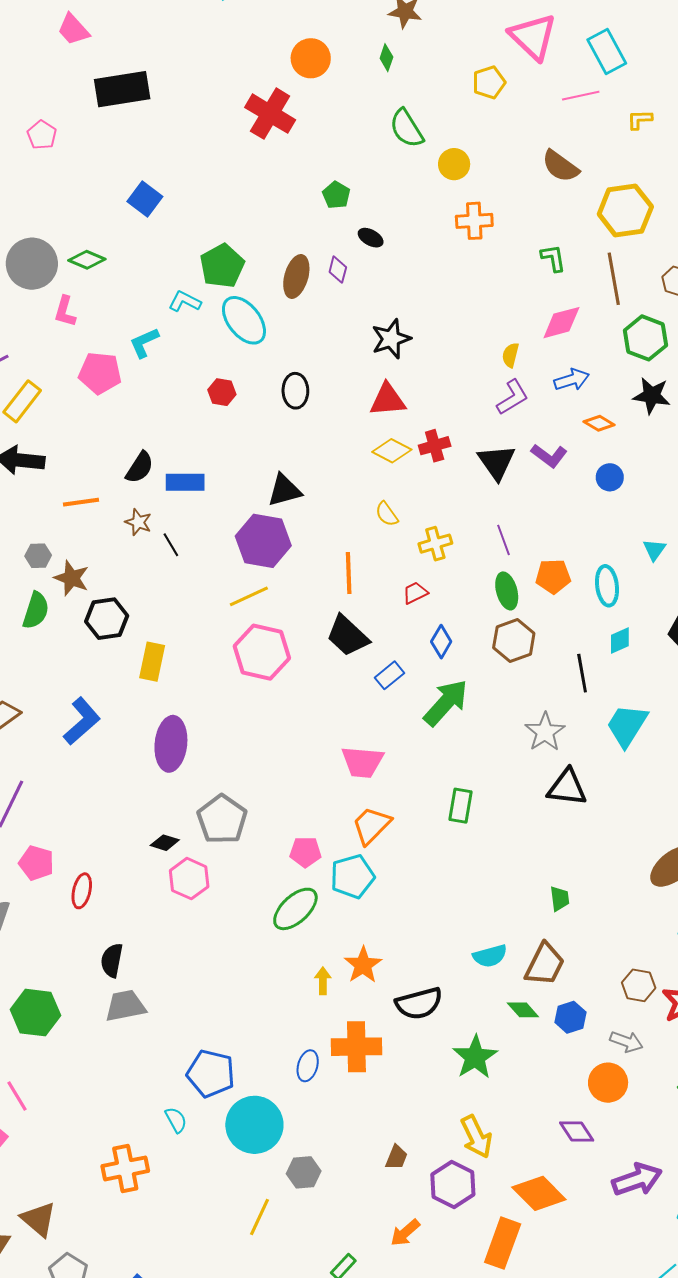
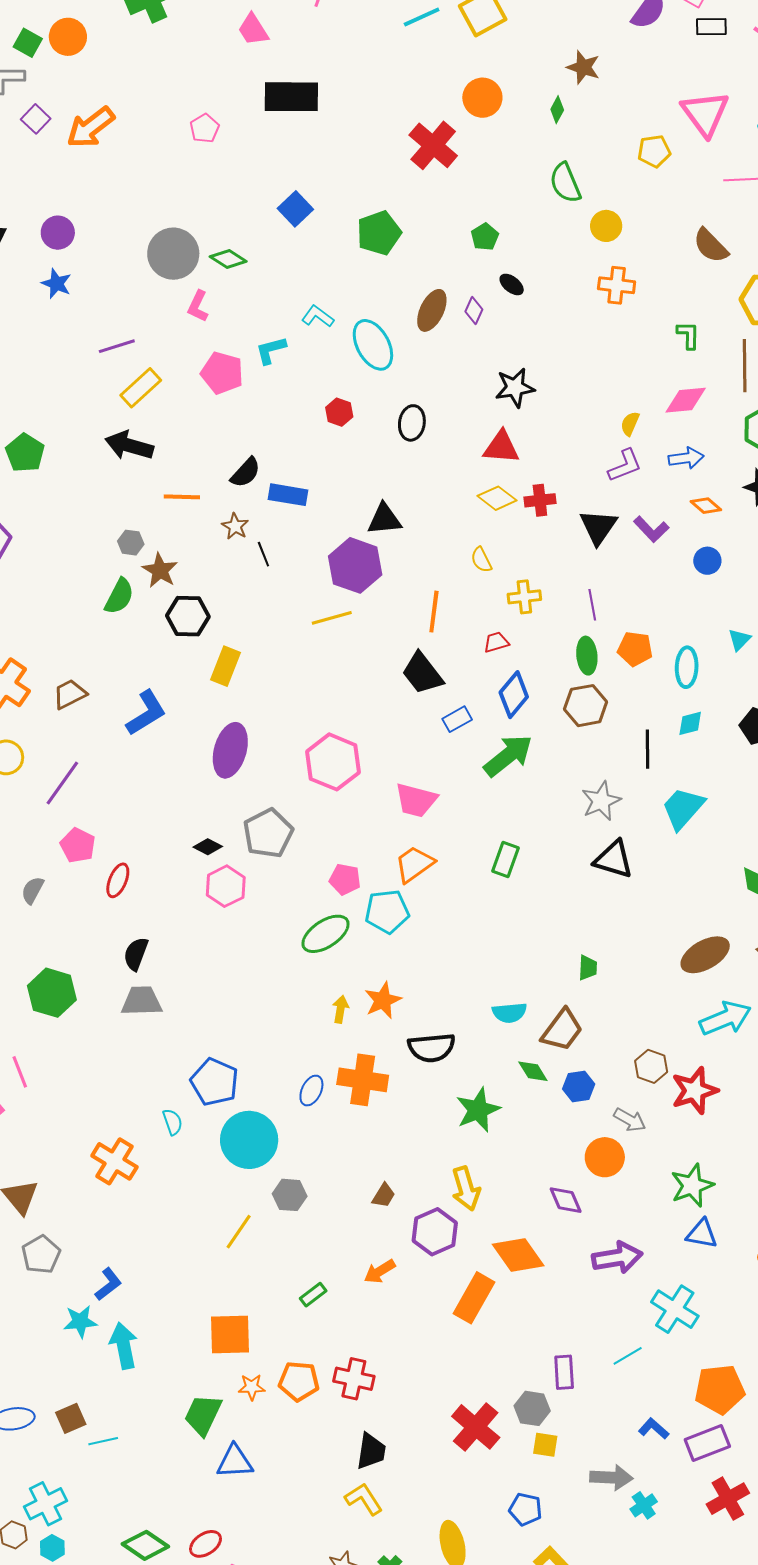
green pentagon: (222, 266) -> (379, 233), moved
blue diamond: (441, 642) -> (514, 695), size x1.4
pink hexagon: (262, 652) -> (333, 762), moved
orange cross: (125, 1168) -> (114, 1161), turned 33

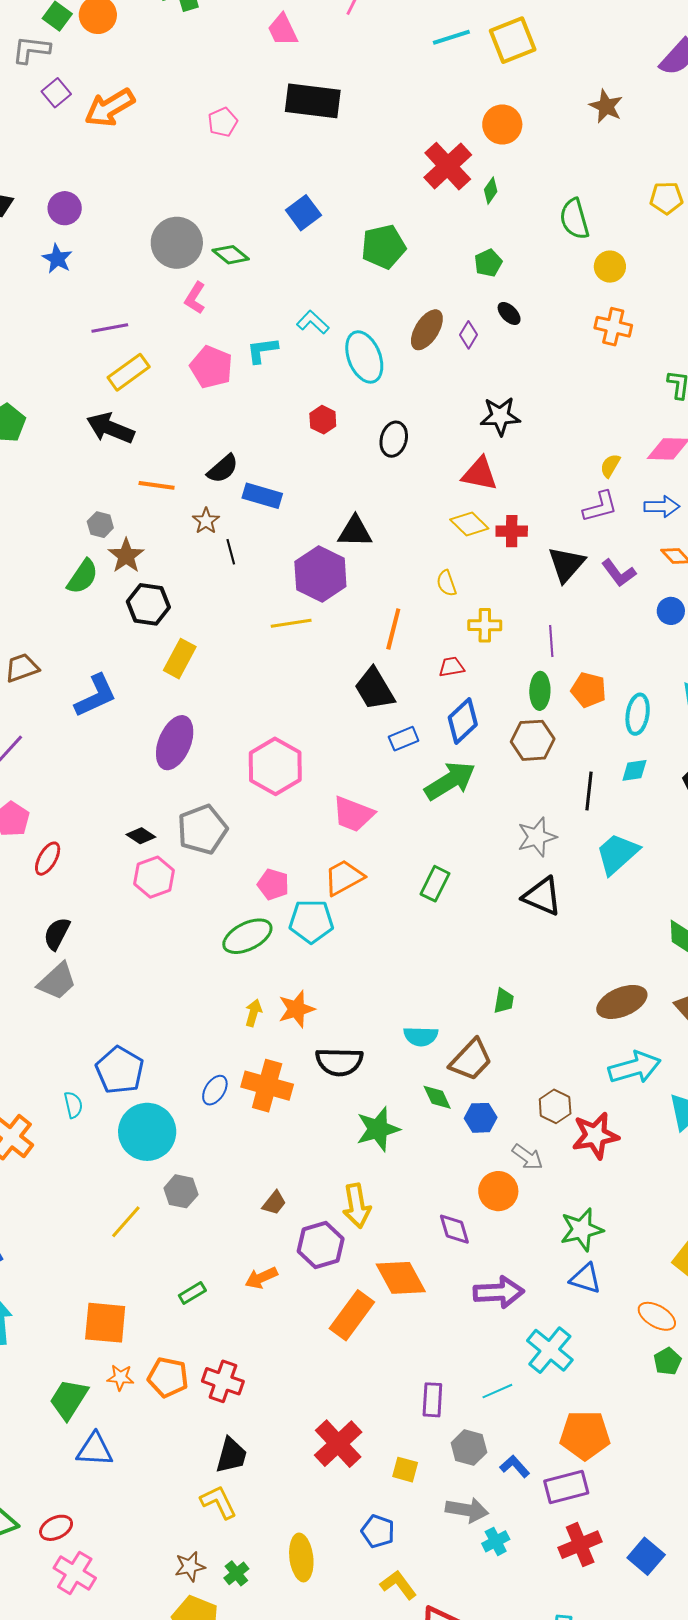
green diamond: (557, 110) -> (491, 191), moved
gray trapezoid: (142, 1001) -> (57, 981), turned 132
gray hexagon: (532, 1408) -> (469, 1448), moved

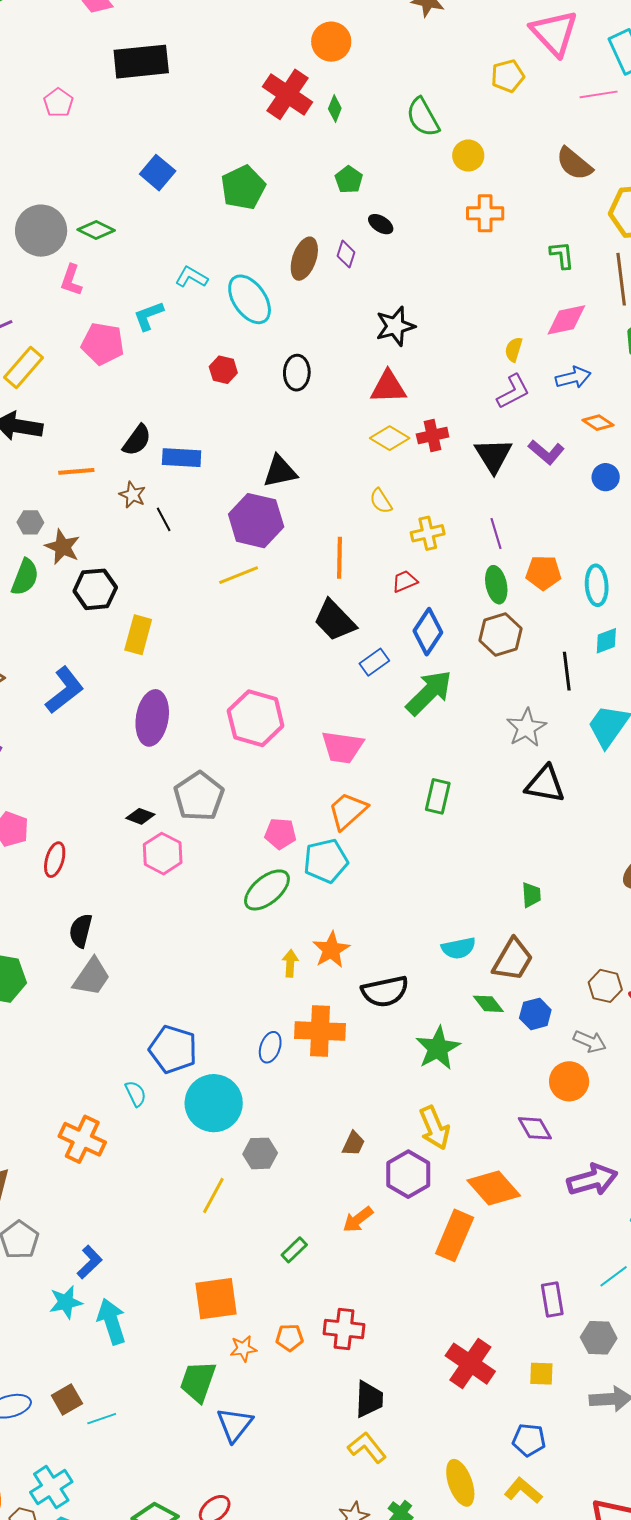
orange pentagon: (168, 1377) -> (290, 1338), size x0.7
blue triangle: (95, 1450) -> (235, 1425), turned -42
yellow L-shape: (398, 1585) -> (523, 1491), moved

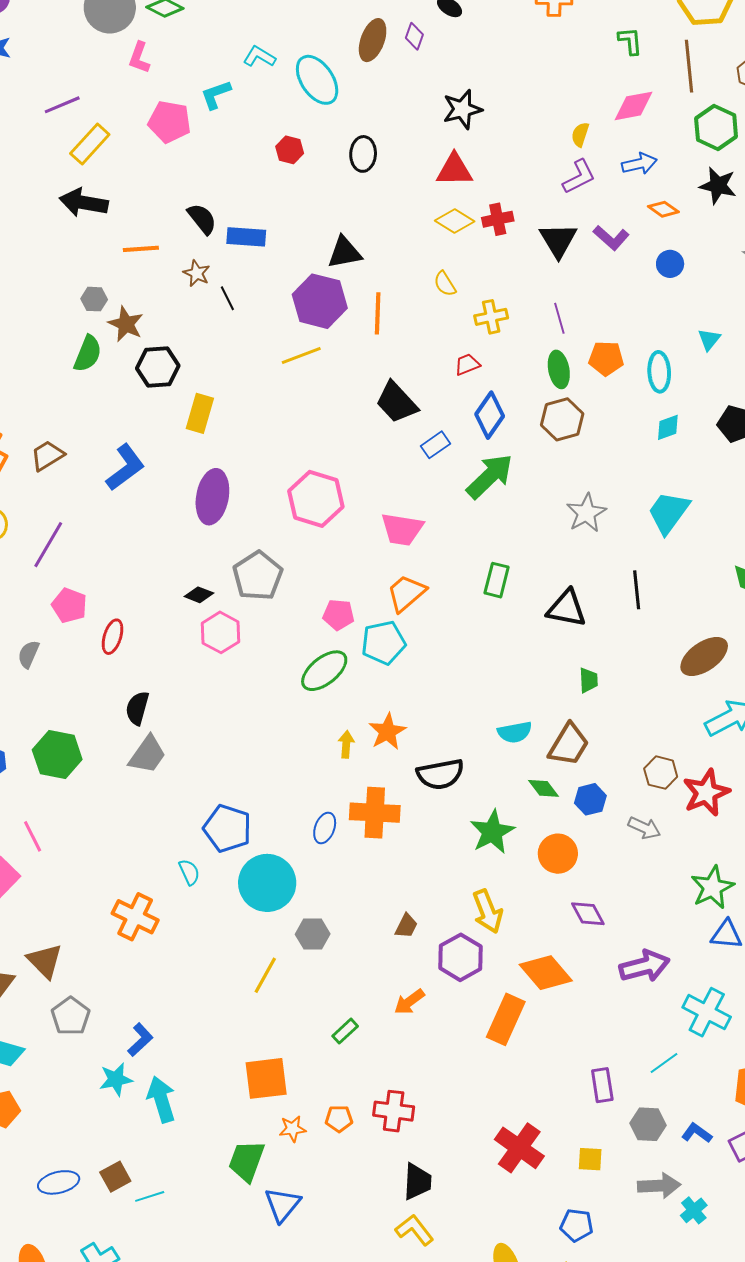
black semicircle: (137, 440) -> (202, 219), turned -76
orange line: (339, 558) -> (378, 313), moved
black line: (567, 671) -> (637, 590), moved
black triangle: (545, 784) -> (567, 608), moved
orange circle: (569, 1081) -> (558, 854), moved

